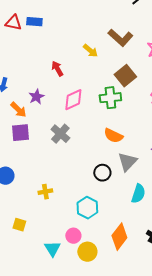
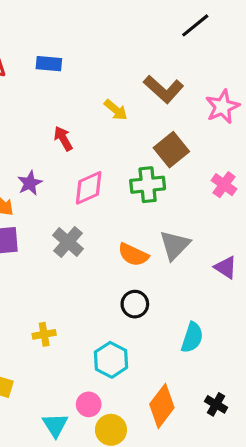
blue rectangle: (34, 22) -> (49, 64), moved
orange semicircle: (113, 136) -> (133, 255), moved
gray triangle: (127, 162) -> (175, 245), moved

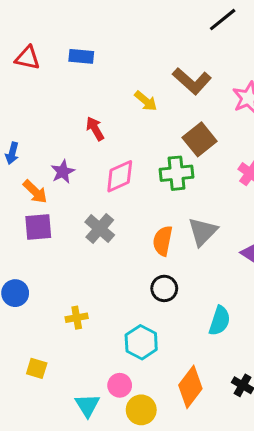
orange semicircle: (133, 255) -> (163, 241), turned 76

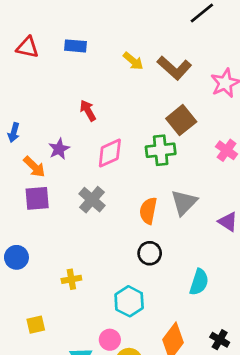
yellow arrow: (146, 101) -> (133, 61), moved
yellow square: (37, 368) -> (36, 325), turned -30

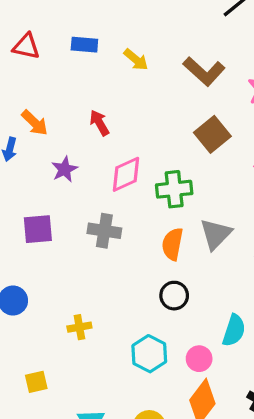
yellow arrow: (133, 61) -> (136, 60), moved
green cross: (161, 150) -> (174, 189), moved
orange arrow: (34, 167) -> (35, 123), moved
gray cross: (92, 200) -> (104, 231), turned -32
pink circle: (110, 340) -> (199, 359), moved

